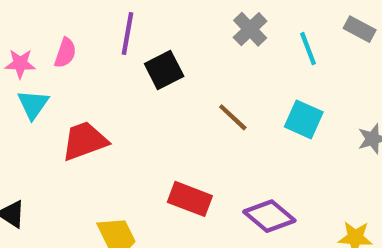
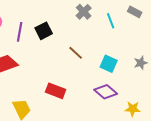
purple line: (128, 34) -> (20, 32), moved
cyan square: (304, 119) -> (109, 64), moved
purple diamond: (269, 216) -> (106, 92), moved

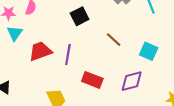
purple line: (20, 32) -> (68, 54), moved
purple diamond: (106, 92) -> (132, 81), moved, turned -55

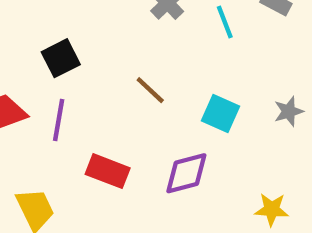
black square: (80, 16) -> (61, 58), moved

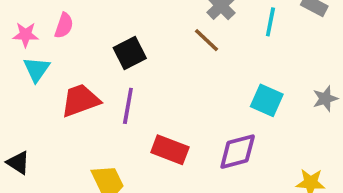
cyan line: (225, 22) -> (270, 22), turned 32
brown line: (150, 90) -> (206, 40), moved

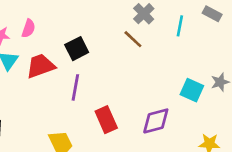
red trapezoid: (80, 100) -> (41, 66), moved
cyan square: (267, 100) -> (192, 90), moved
red rectangle: (170, 150) -> (106, 120), turned 45

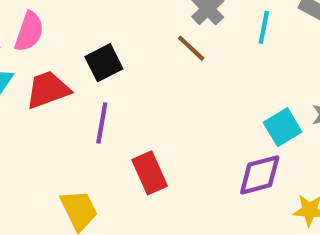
pink semicircle: (28, 28) -> (29, 32), size x1.4
cyan square: (192, 90) -> (283, 127), turned 35
purple diamond: (156, 121) -> (260, 175), moved

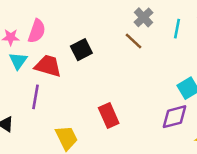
red trapezoid: (48, 90) -> (48, 66), turned 36
purple line: (102, 123) -> (36, 97), moved

